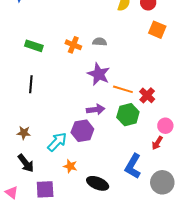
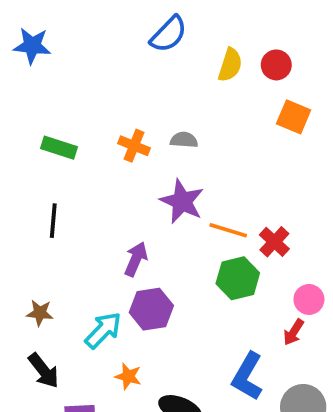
purple arrow: (96, 110) -> (136, 259), moved, turned -60

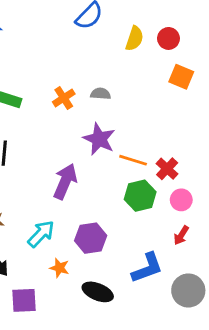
orange cross: (134, 146) -> (64, 98), turned 35
purple arrow: (136, 259) -> (65, 181), size x1.4
pink circle: (309, 299) -> (181, 200), moved
purple hexagon: (151, 309) -> (91, 238), moved
blue L-shape: (247, 376) -> (147, 268), turned -140

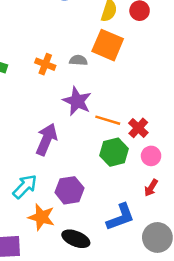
orange square: (181, 77) -> (108, 45), moved, size x1.4
orange cross: (64, 98) -> (45, 64), turned -36
orange star: (59, 268) -> (41, 217), size x1.5

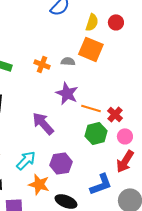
purple arrow: (47, 139) -> (43, 123), turned -65
red arrow: (151, 188) -> (125, 161), size x1.6

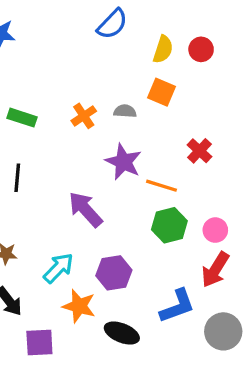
orange square: (91, 49) -> (161, 92), size x0.7
orange cross: (42, 64) -> (84, 116), turned 35
red cross: (115, 114) -> (199, 151), moved

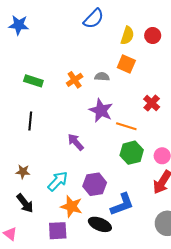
purple arrow: (85, 209) -> (76, 142), size x0.7
blue L-shape: (177, 306) -> (122, 204), moved
purple square: (39, 343) -> (58, 231), moved

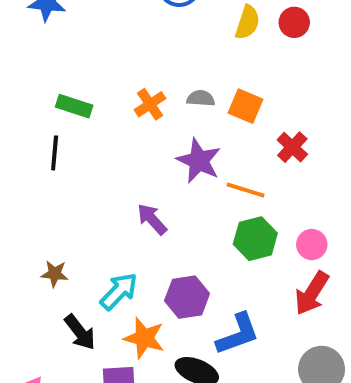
orange square: (126, 64) -> (246, 106), moved
black line: (30, 121) -> (55, 153), moved
black arrow: (25, 203) -> (80, 332), moved

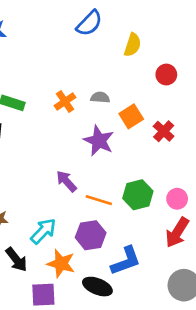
red circle: (294, 22) -> (166, 75), moved
orange square: (246, 106) -> (131, 116), moved, turned 35
orange line: (246, 190) -> (99, 200), moved

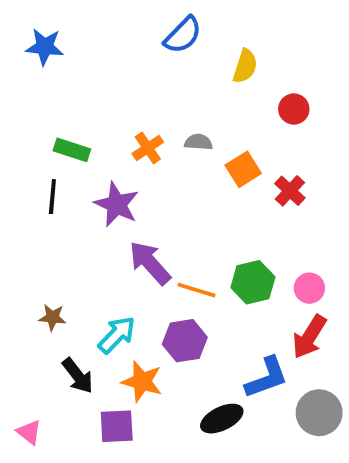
purple star: (99, 141) -> (117, 204), moved
purple arrow: (66, 181) -> (150, 263), size x1.4
blue L-shape: (126, 261) -> (267, 378), moved
black ellipse: (97, 287) -> (222, 419), moved, turned -48

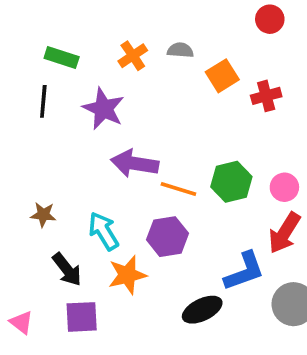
red cross: (290, 191) -> (266, 96), turned 32
purple arrow: (150, 263) -> (135, 163), turned -39
cyan arrow: (117, 335) -> (104, 231), turned -75
orange star: (142, 382) -> (127, 275), turned -30
purple square: (117, 426) -> (82, 317), moved

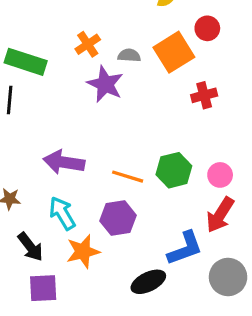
orange cross: (133, 56) -> (88, 44), moved
green rectangle: (62, 58) -> (26, 62), size x1.4
orange square: (222, 76) -> (174, 52), moved, size x1.4
purple star: (104, 109) -> (105, 84), moved
purple arrow: (135, 163) -> (64, 162), moved

